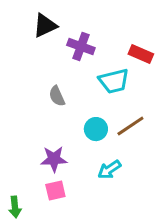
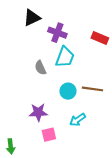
cyan trapezoid: (114, 81) -> (65, 57), moved, turned -55
brown line: (130, 126) -> (92, 89), turned 42
pink square: (55, 191) -> (49, 135), moved

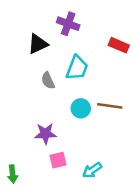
black triangle: (32, 18) -> (38, 44), moved
purple cross: (57, 33) -> (68, 24), moved
cyan arrow: (78, 120) -> (92, 170), moved

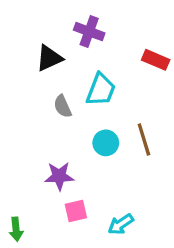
brown line: (110, 106) -> (144, 140), turned 65

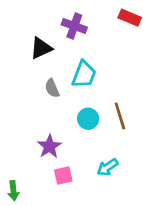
red rectangle: (156, 60) -> (130, 18), moved
purple star: (59, 176) -> (49, 146), turned -30
cyan arrow: (121, 224) -> (108, 167), moved

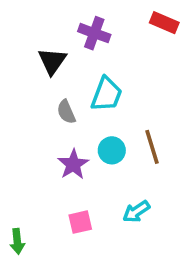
black triangle: (41, 48) -> (52, 61), turned -30
purple star: (49, 146) -> (73, 164), moved

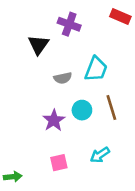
cyan trapezoid: (107, 94) -> (96, 69), moved
gray semicircle: (66, 112) -> (63, 78), moved, turned -78
green arrow: (17, 241) -> (13, 177), turned -90

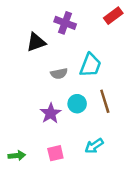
red rectangle: (120, 16) -> (113, 16), turned -60
black triangle: (38, 45) -> (36, 42), turned 35
green arrow: (13, 177) -> (17, 156), moved

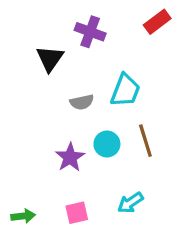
black triangle: (36, 42) -> (50, 59), turned -35

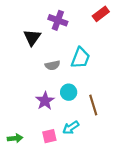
brown line: (145, 141) -> (93, 105), moved
cyan arrow: (130, 203) -> (71, 128), moved

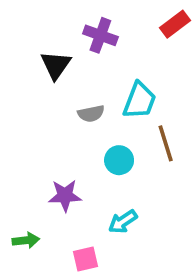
purple star: (45, 101) -> (65, 196), moved, turned 30
brown line: (93, 105) -> (166, 143), moved
pink square: (49, 136) -> (85, 259), moved

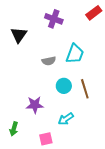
black triangle: (56, 65) -> (19, 35), moved
brown line: (166, 143) -> (85, 89), moved
green arrow: (26, 240) -> (14, 129), turned 112

